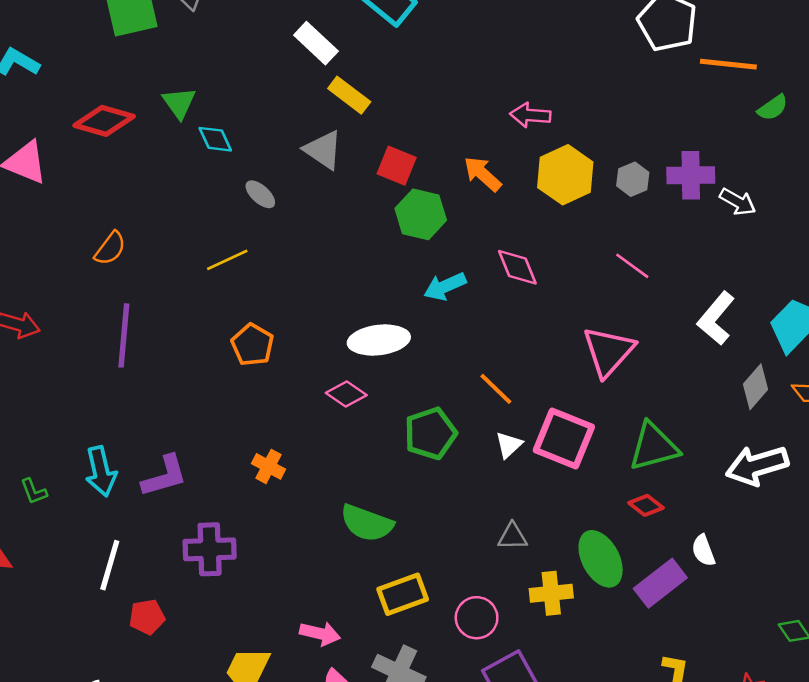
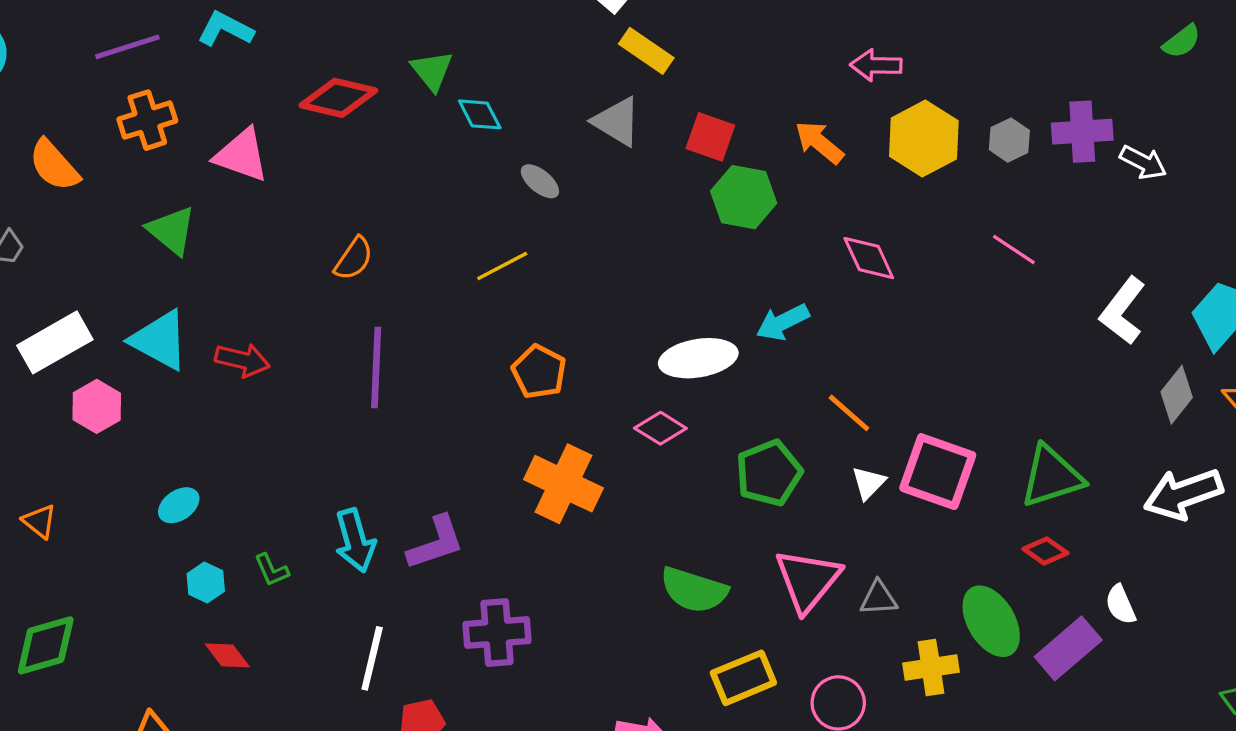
cyan arrow: (445, 286) -> (783, 322), moved
pink triangle: (608, 351) -> (808, 580), moved
orange cross: (269, 466) -> (563, 484), moved, size x1.8

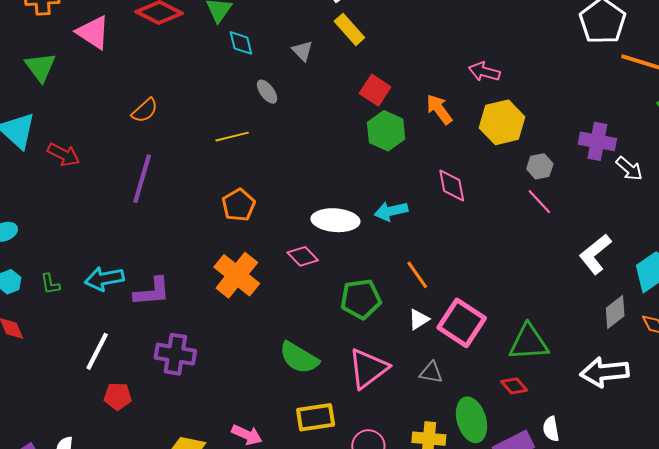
gray triangle: (617, 122) -> (302, 51), moved, size x0.7
gray hexagon: (1009, 140) -> (540, 166), moved
cyan arrow: (355, 541) -> (104, 279), turned 81
gray triangle: (879, 598) -> (431, 372), moved

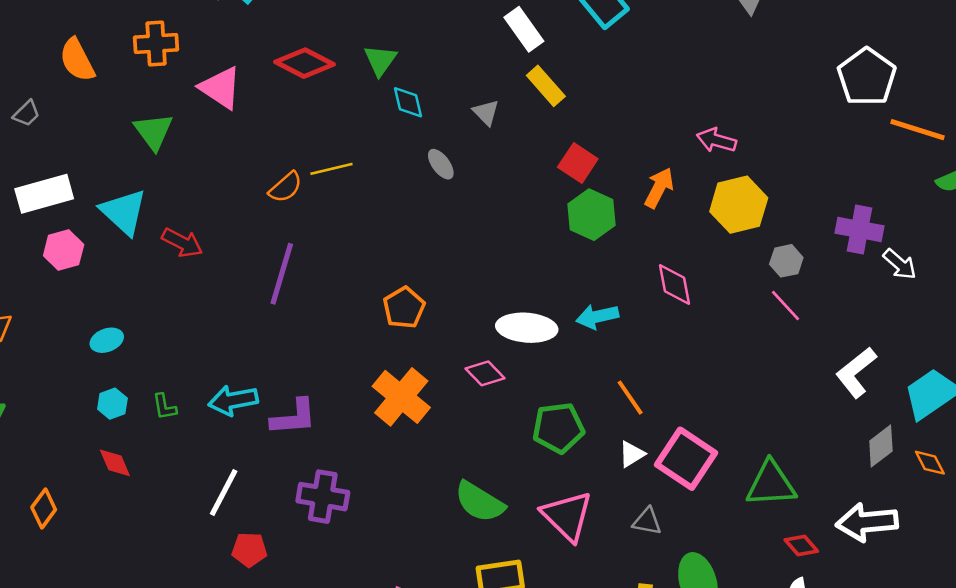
orange arrow: (439, 109) -> (659, 188), turned 64
yellow line: (232, 137) -> (331, 169), moved
pink triangle: (368, 368) -> (567, 516), turned -39
red diamond: (514, 386) -> (801, 546), moved

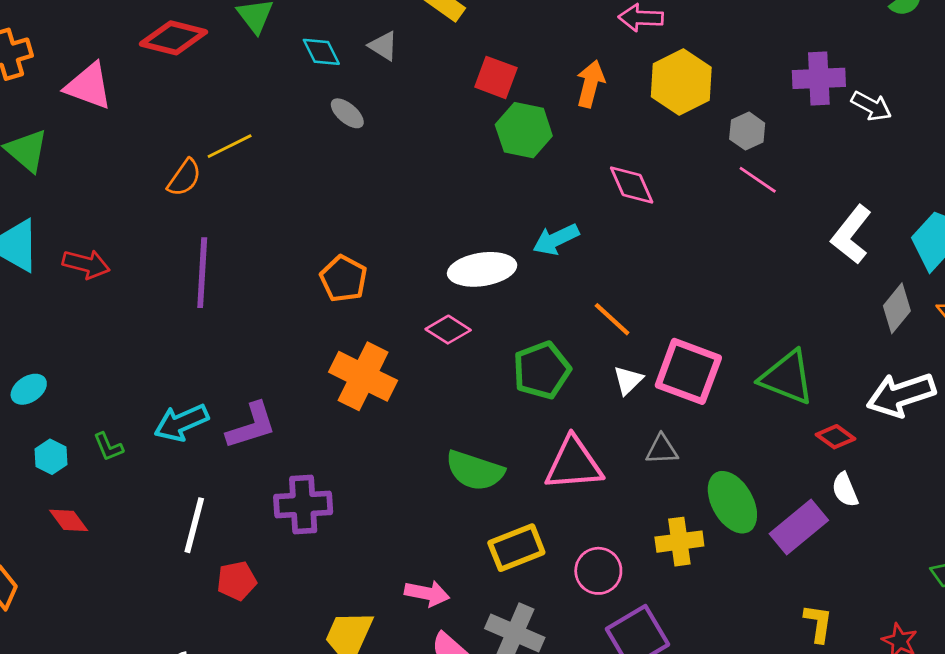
cyan diamond: (408, 102) -> (321, 52), moved
green triangle: (771, 484) -> (787, 377), turned 38
pink triangle: (567, 516) -> (574, 464), turned -36

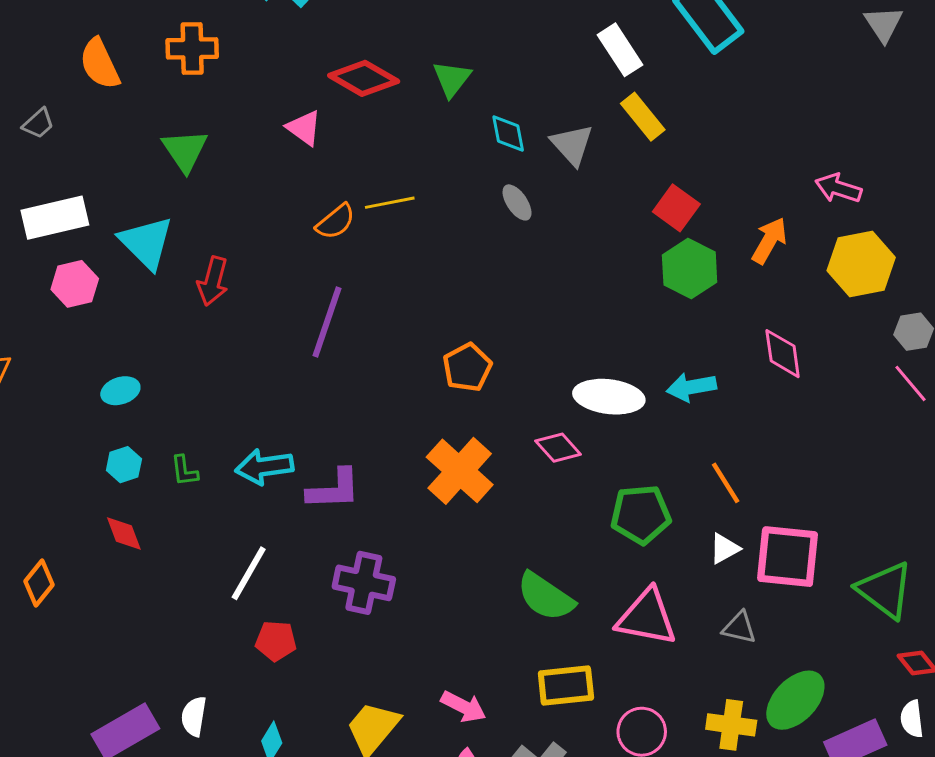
gray triangle: (383, 46) -> (572, 145), size x1.4
pink triangle: (89, 86) -> (304, 128), moved, size x0.7
red arrow: (86, 264) -> (213, 281), turned 75
pink square: (688, 371) -> (788, 557), turned -30
green ellipse: (732, 502) -> (795, 700), turned 58

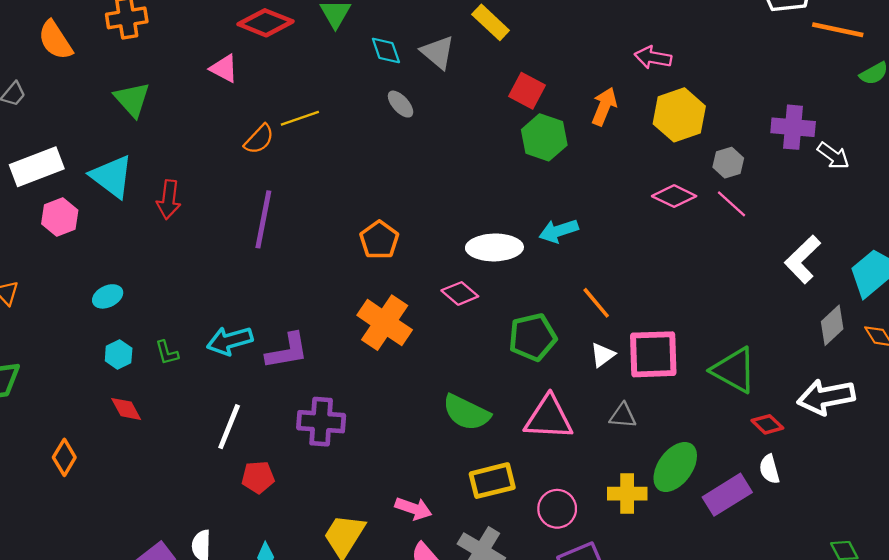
pink diamond: (783, 354) -> (674, 196), moved, turned -48

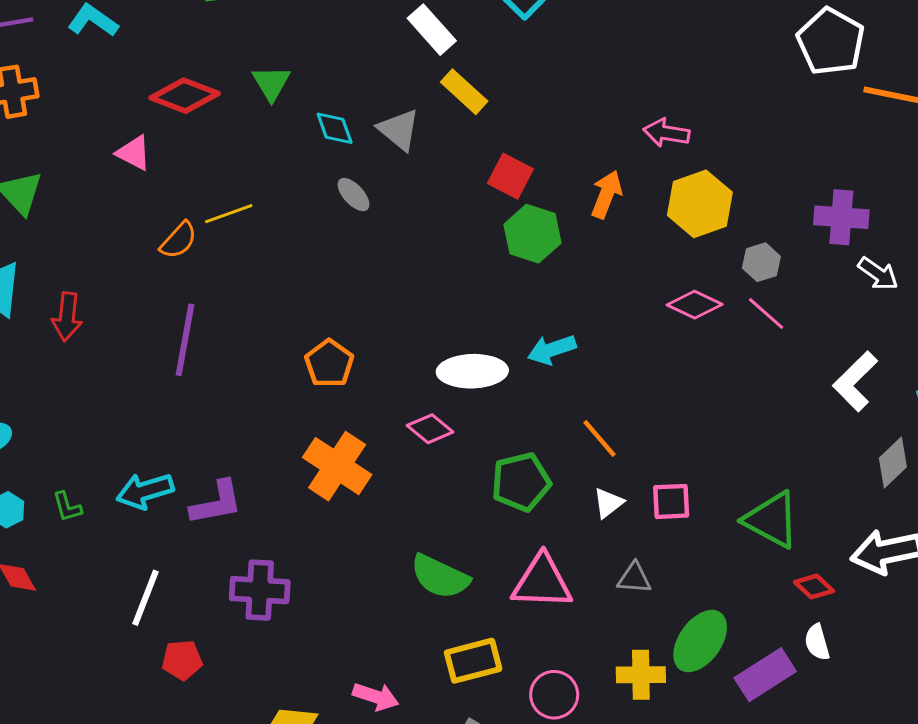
white arrow: (833, 156) -> (878, 274), moved
pink square: (653, 354) -> (671, 501), size x0.6

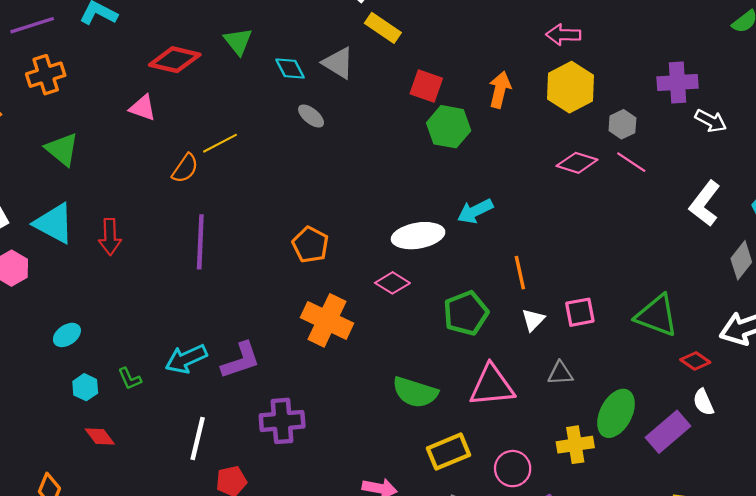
pink arrow: (666, 133) -> (563, 35), moved
orange line: (599, 438) -> (520, 273), turned 36

